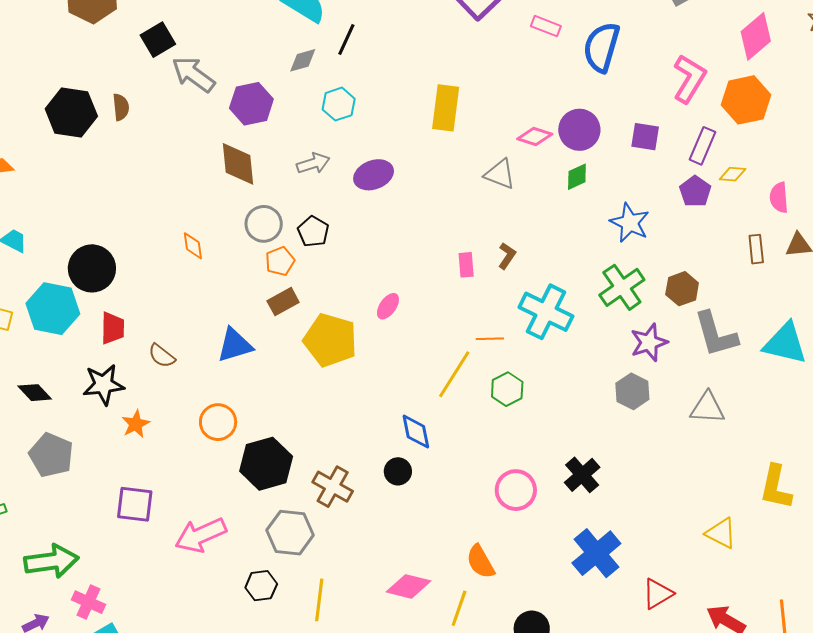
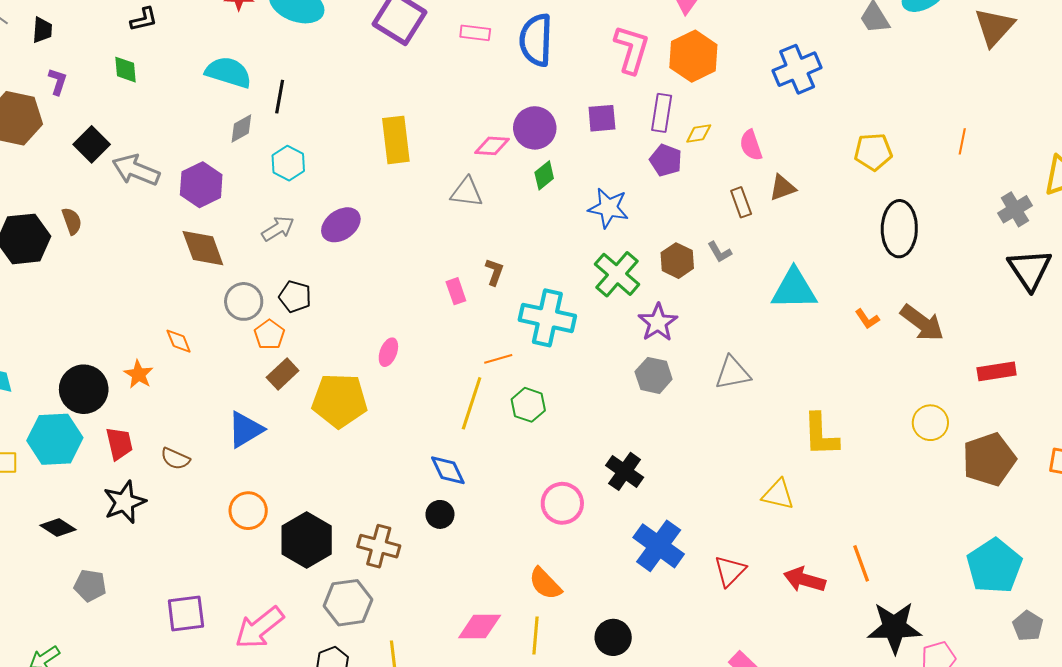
gray L-shape: (716, 334) -> (720, 252), moved, size x0.5
orange star: (136, 424) -> (138, 374), moved
gray pentagon: (51, 455) -> (90, 585), size x0.7

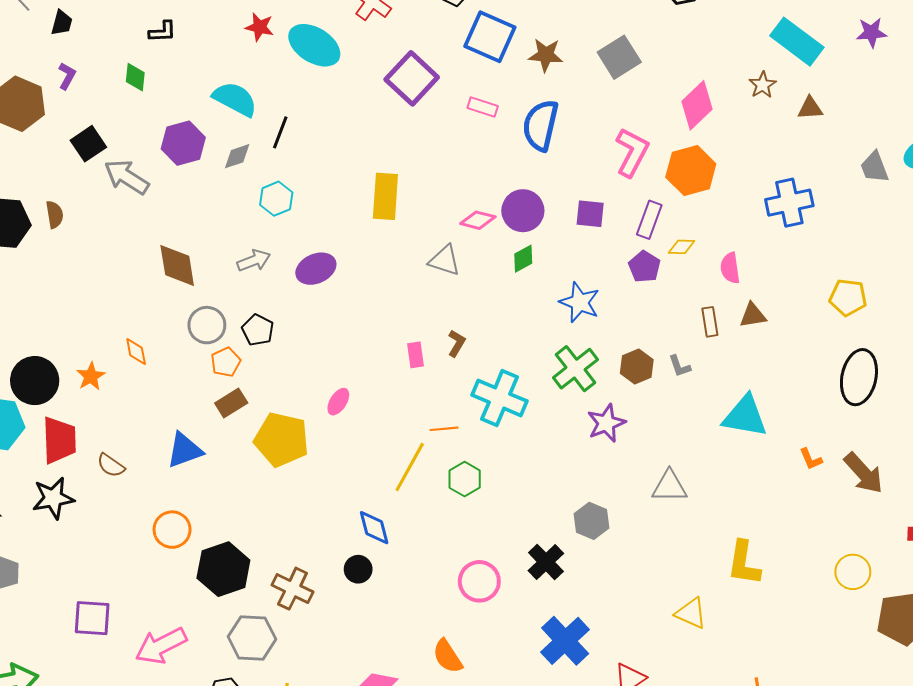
purple hexagon: (201, 185) -> (183, 143), moved
gray hexagon: (654, 375) -> (591, 521), moved
red trapezoid: (119, 444) -> (59, 440), size x1.4

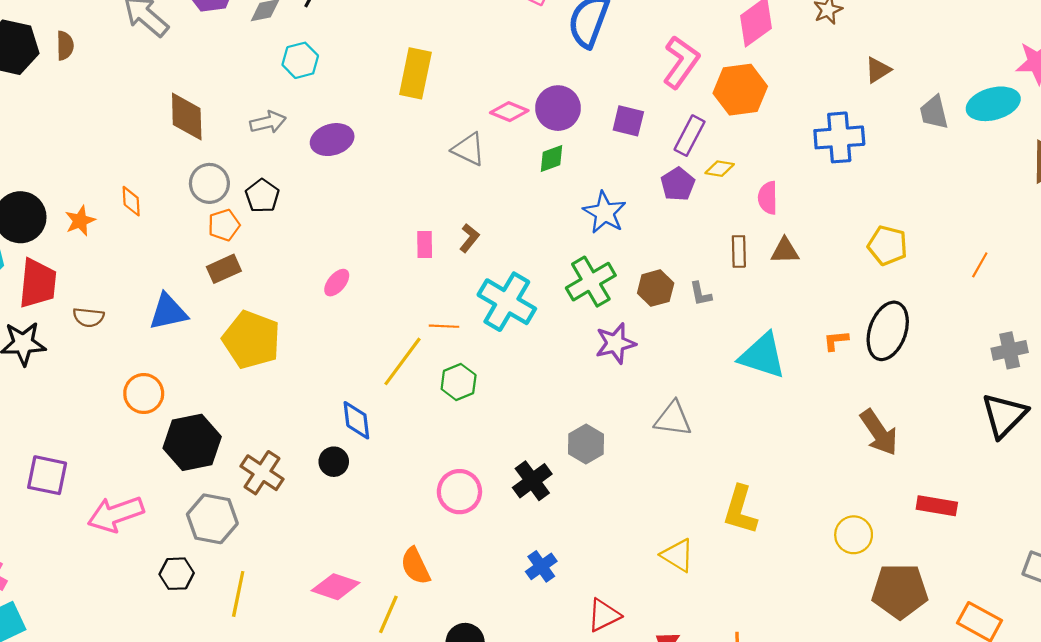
brown triangle: (810, 108) -> (878, 70), moved, turned -36
yellow pentagon: (282, 439) -> (251, 340), moved
orange L-shape: (811, 459) -> (836, 341), moved, turned 100
brown semicircle: (111, 465) -> (88, 317), turned -36
blue cross: (565, 641) -> (541, 566), size x0.6

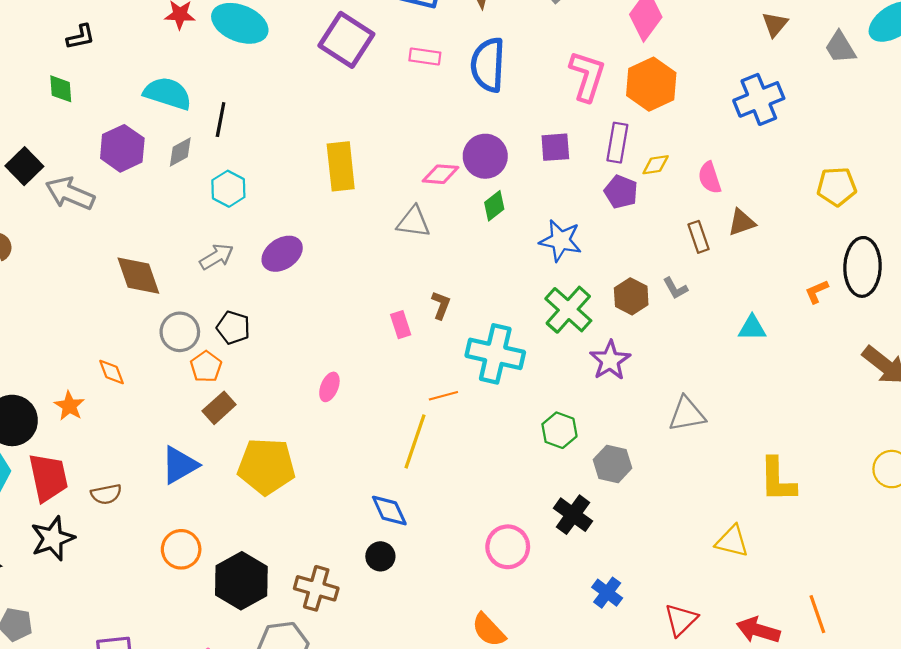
cyan triangle: (762, 356) -> (752, 328), size x0.6
green hexagon: (459, 382) -> (559, 430), moved

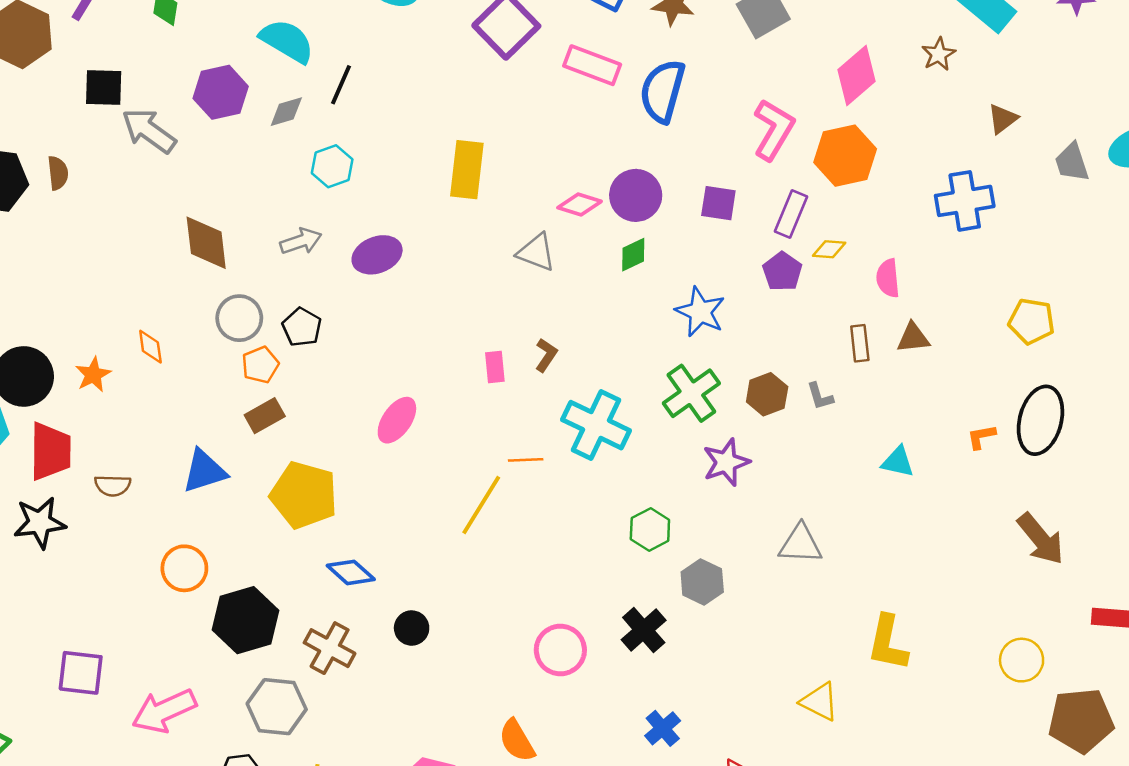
pink rectangle: (425, 57) -> (592, 65), size x1.5
black square: (24, 166) -> (104, 87), turned 33
pink ellipse: (329, 387) -> (397, 420), size x1.4
blue diamond: (389, 511) -> (351, 572), moved, turned -36

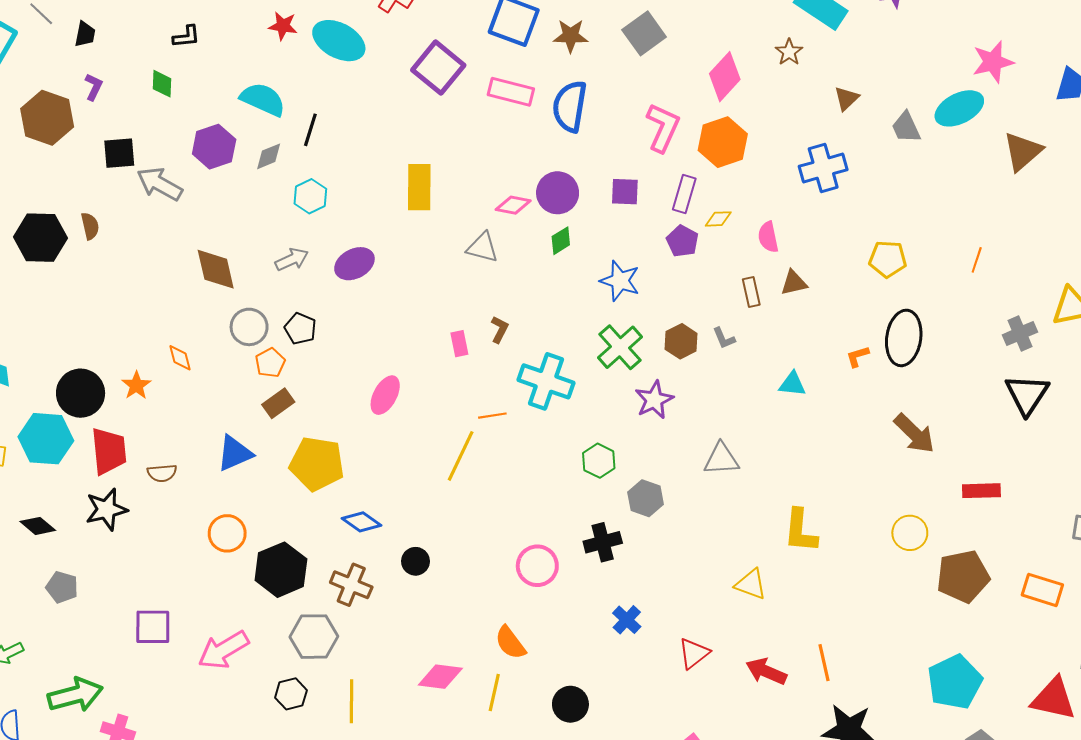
black cross: (644, 630) -> (603, 542), turned 33

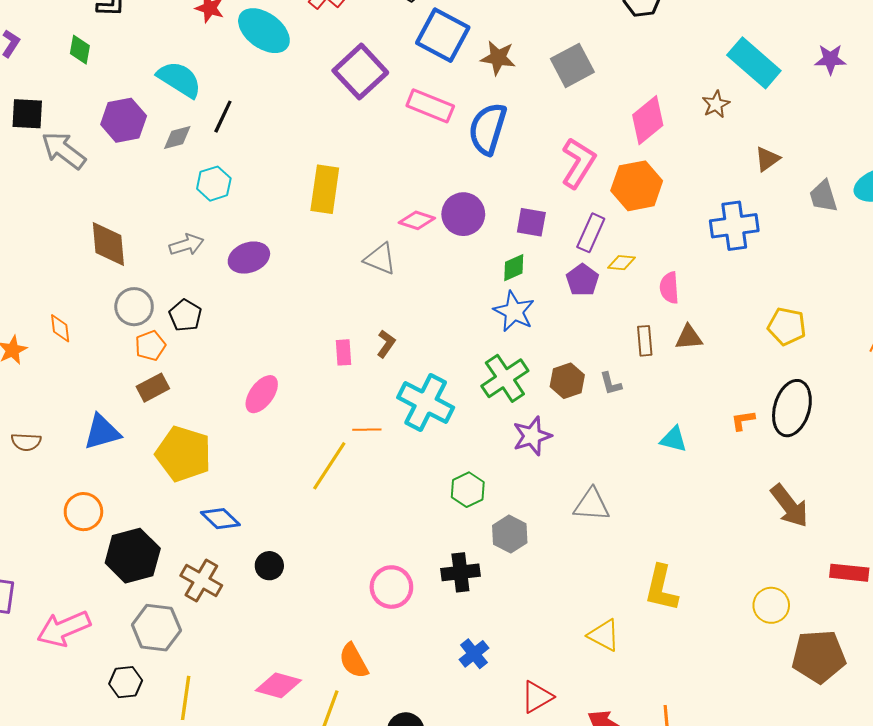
green diamond: (561, 241) -> (514, 268), moved

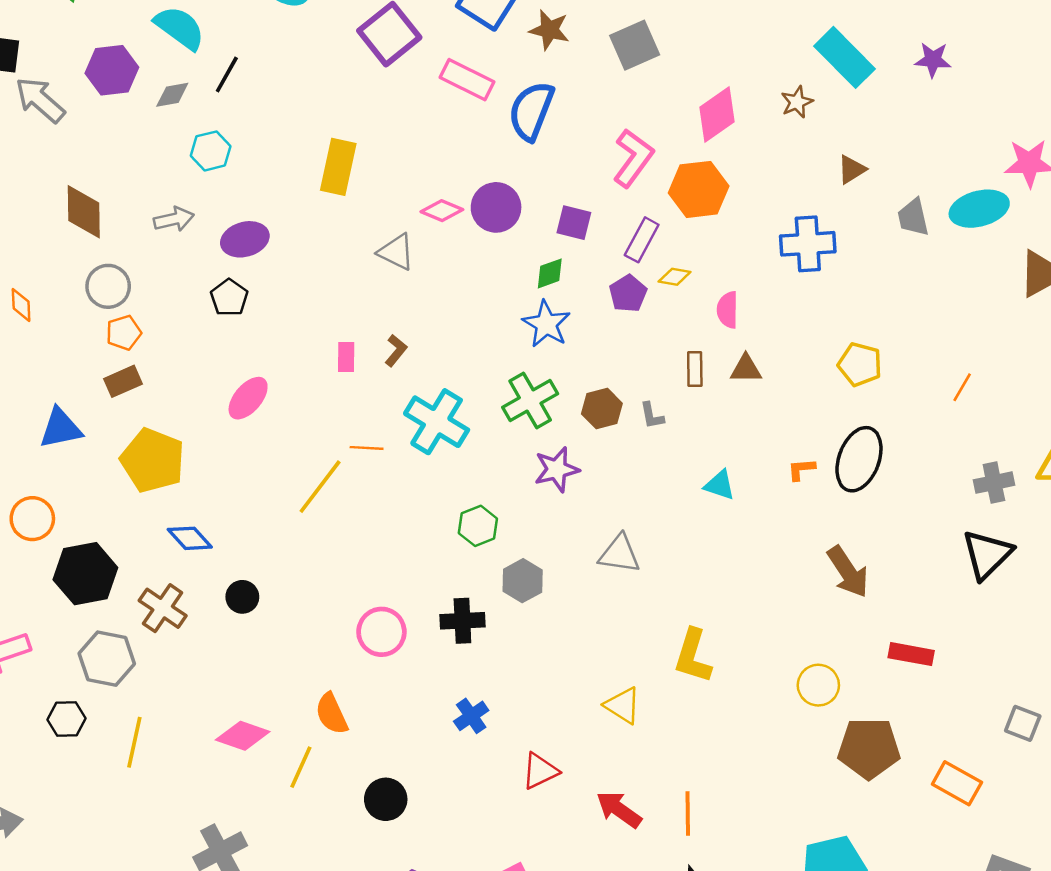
black pentagon: (185, 315) -> (229, 298), moved

